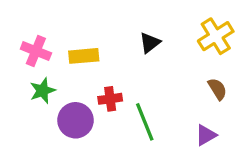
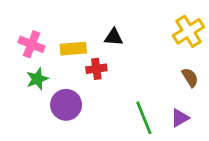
black triangle: (150, 43) -> (114, 37), moved, turned 42
red cross: (110, 99) -> (96, 69), moved
green line: (145, 122) -> (144, 118), moved

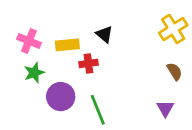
black triangle: (114, 37) -> (104, 34), turned 36
green line: (144, 118) -> (98, 110), moved
purple triangle: (180, 118) -> (165, 108), turned -30

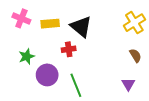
black triangle: (104, 34) -> (81, 27), size x1.6
pink cross: (29, 41) -> (21, 18), moved
yellow rectangle: (67, 45) -> (50, 24), moved

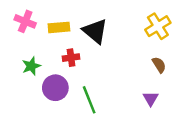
red cross: (69, 49) -> (71, 58), moved

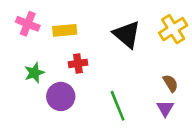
black triangle: (95, 31) -> (127, 34), moved
brown semicircle: (159, 65) -> (170, 83), moved
green line: (89, 100) -> (118, 106), moved

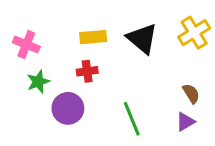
pink cross: (28, 24) -> (26, 45), moved
yellow rectangle: (65, 30) -> (93, 37), moved
purple triangle: (165, 108) -> (185, 122), turned 30

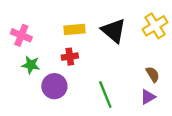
green star: (38, 82) -> (31, 65), turned 30

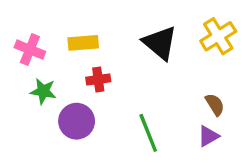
yellow rectangle: (75, 29) -> (83, 43), moved

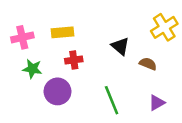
black triangle: (160, 43) -> (120, 46), moved, size x0.7
pink cross: (30, 50) -> (22, 37), turned -35
brown semicircle: (215, 105) -> (148, 64), moved, turned -36

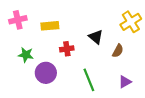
pink cross: (22, 37) -> (18, 20), moved
red cross: (74, 60) -> (67, 49), moved
brown semicircle: (148, 64) -> (118, 51), turned 96

